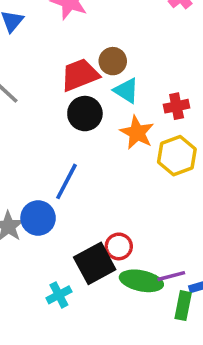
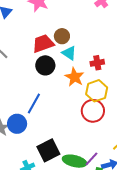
red circle: (119, 246) -> (93, 111), moved, size x1.5
purple line: (171, 276) -> (91, 159), turned -35

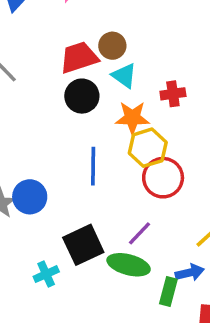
orange star: (74, 77) -> (132, 118), turned -30
yellow hexagon: (97, 91) -> (148, 148), moved
blue line: (34, 104) -> (93, 166), moved, turned -30
purple line: (91, 159) -> (139, 233), moved

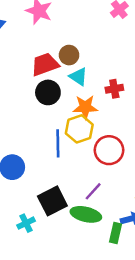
yellow hexagon: (148, 148) -> (79, 129), moved

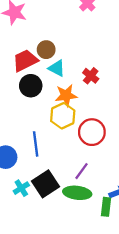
red cross: (114, 89) -> (91, 76), turned -35
blue line: (58, 143) -> (36, 144), moved
cyan cross: (26, 223) -> (21, 188), moved

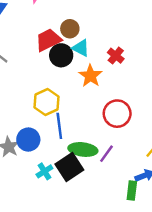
black circle: (31, 86) -> (61, 55), moved
orange star: (66, 95) -> (90, 76), turned -30
yellow hexagon: (63, 116) -> (47, 102), moved
green ellipse: (77, 193) -> (83, 149), moved

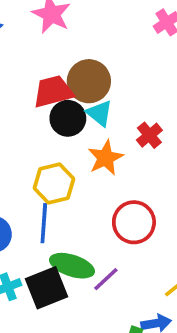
brown circle: (70, 29) -> (89, 81), size x1.5
yellow hexagon: (47, 102) -> (54, 183), moved

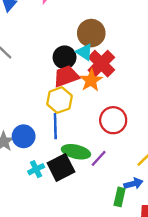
brown circle: (89, 81) -> (91, 33), moved
red trapezoid: (53, 92) -> (66, 76), moved
red cross: (149, 135) -> (101, 64), moved, size x1.6

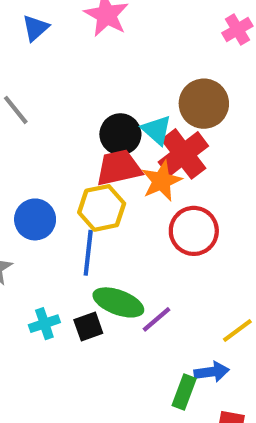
brown circle: (91, 33) -> (204, 104), moved
red circle: (113, 120) -> (194, 231), moved
blue circle: (24, 136) -> (35, 219), moved
black square: (61, 167) -> (88, 326), size x0.6

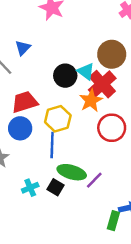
blue triangle: (36, 28) -> (23, 48), moved
red trapezoid: (119, 168) -> (25, 102), moved
black square: (88, 326) -> (56, 187), turned -35

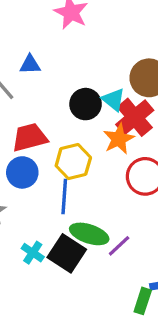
blue triangle: (23, 48) -> (30, 64), turned 42
black square: (56, 187) -> (67, 253), size x1.6
cyan cross: (30, 188) -> (33, 253), turned -35

